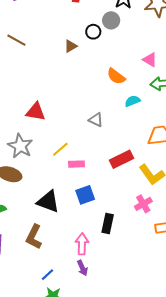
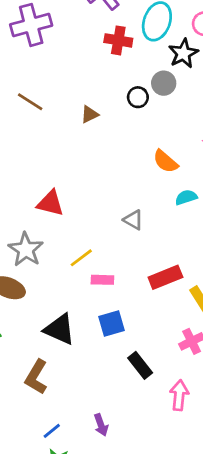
brown triangle: (71, 46) -> (90, 114), moved
black rectangle: (108, 224) -> (140, 365), turned -54
pink arrow: (82, 244) -> (179, 395), moved

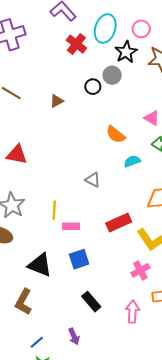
red cross: (118, 40) -> (76, 44), turned 30
red triangle: (50, 203) -> (17, 155), moved
yellow line: (81, 258) -> (54, 210), turned -48
black rectangle: (140, 365) -> (91, 302), moved

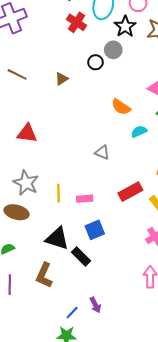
yellow line: (54, 210) -> (58, 193), moved
black rectangle: (91, 302) -> (81, 257), moved
blue line: (37, 342) -> (72, 313), moved

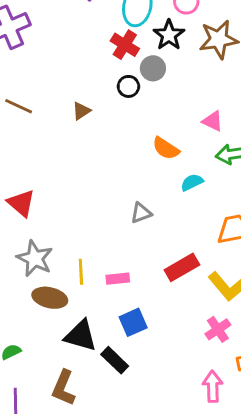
red cross: (77, 22) -> (125, 45), moved
red triangle: (27, 133) -> (21, 203), moved, turned 35
gray triangle: (102, 152) -> (141, 213), turned -42
brown ellipse: (17, 212) -> (50, 298), moved

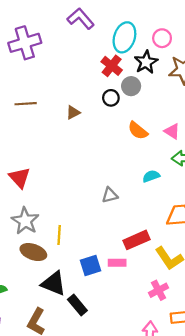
brown line: (19, 106) -> (26, 104), turned -35
orange semicircle: (166, 148) -> (138, 131), moved
pink rectangle: (118, 279) -> (117, 263), moved
blue square: (133, 322) -> (91, 265), moved

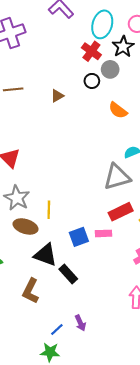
gray triangle: (110, 195) -> (117, 177), moved, size x1.8

